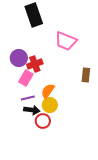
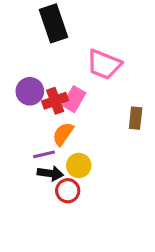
pink rectangle: (26, 78) -> (74, 99), moved
orange semicircle: (48, 91) -> (63, 134), moved

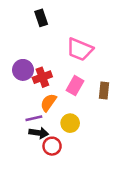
black rectangle: (54, 23) -> (41, 18), size x0.6
pink rectangle: (74, 99) -> (75, 86), moved
yellow circle: (79, 165) -> (70, 123), moved

